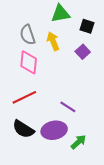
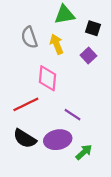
pink diamond: (29, 62) -> (47, 78), moved

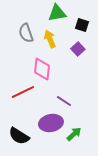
black semicircle: (25, 139) -> (19, 136), moved

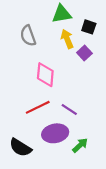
yellow arrow: (50, 39) -> (67, 39), moved
red line: (23, 92) -> (38, 107), moved

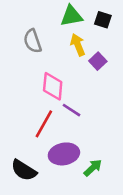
black square: (89, 27) -> (103, 20), moved
red line: (38, 107) -> (44, 124), turned -35
purple line: (69, 109) -> (71, 110), moved

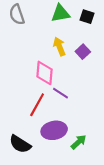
gray semicircle: (33, 41) -> (17, 14), moved
yellow arrow: (78, 45) -> (59, 46), moved

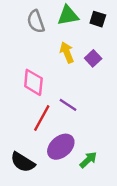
gray semicircle: (17, 14) -> (36, 21), moved
pink diamond: (45, 73) -> (33, 82), moved
purple ellipse: (54, 130) -> (61, 147), turned -30

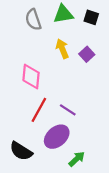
purple line: (68, 105) -> (68, 110), moved
green arrow: (88, 160) -> (77, 159), moved

